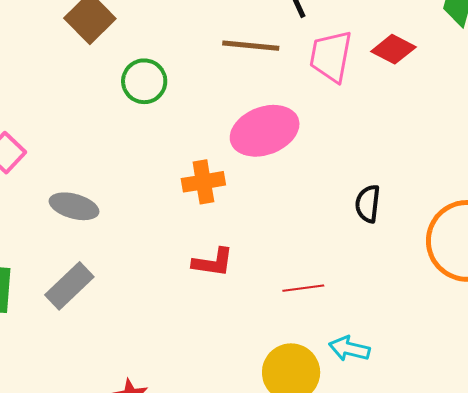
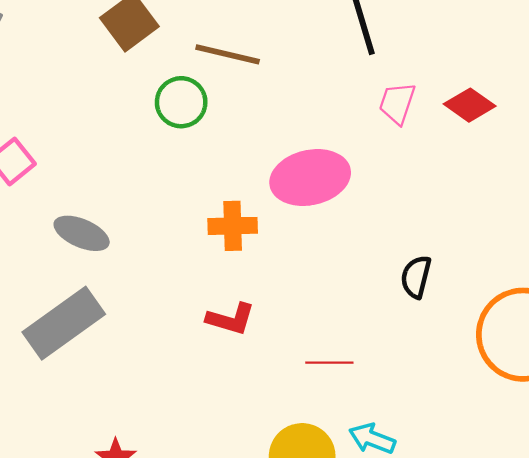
brown line: (251, 46) -> (228, 54), moved
pink trapezoid: (331, 56) -> (397, 103), size x0.7
gray rectangle: (69, 286) -> (64, 323), size x1.4

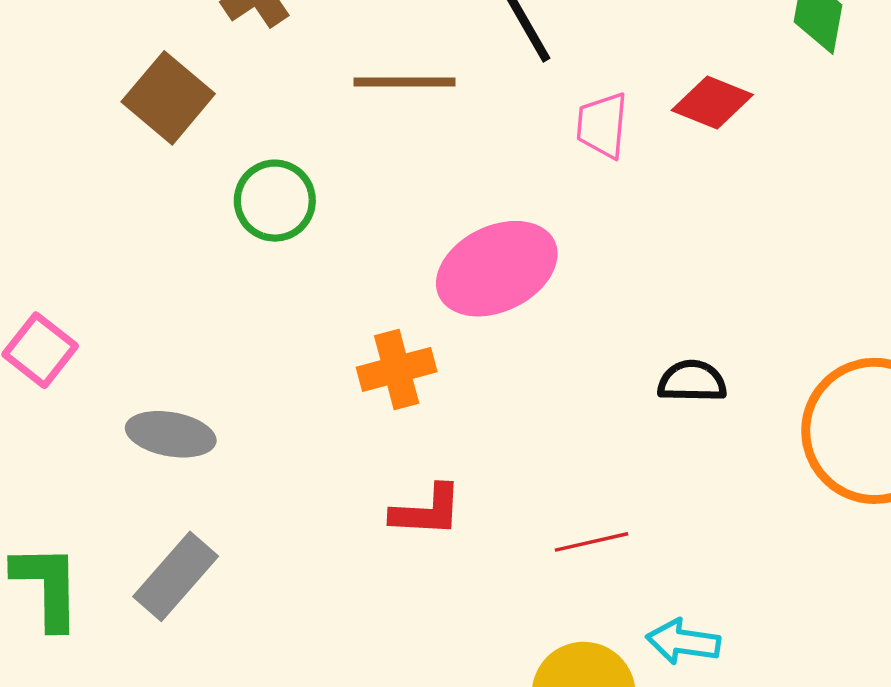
brown line: (228, 54) -> (404, 82), moved
black semicircle: (416, 277) -> (692, 381), turned 90
gray rectangle: (64, 323) -> (176, 576), size x0.7

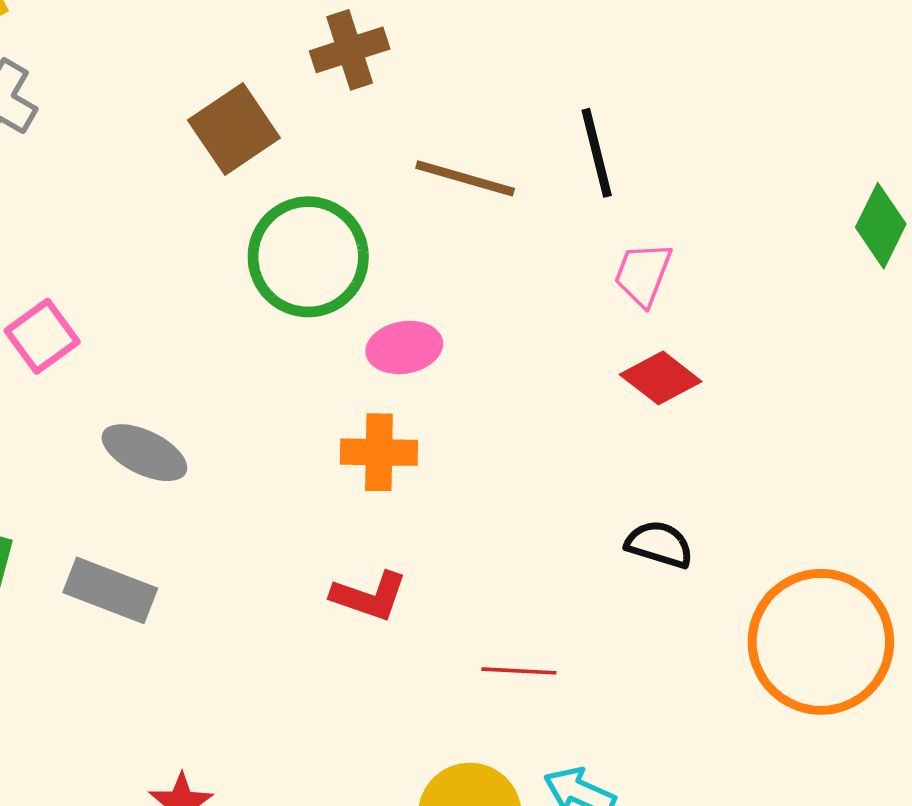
red diamond: (712, 102) -> (661, 378), moved
green circle: (275, 201) -> (308, 257), size x1.5
pink ellipse: (497, 269) -> (404, 347), moved, size x0.6
gray rectangle: (176, 576) -> (110, 590), turned 54

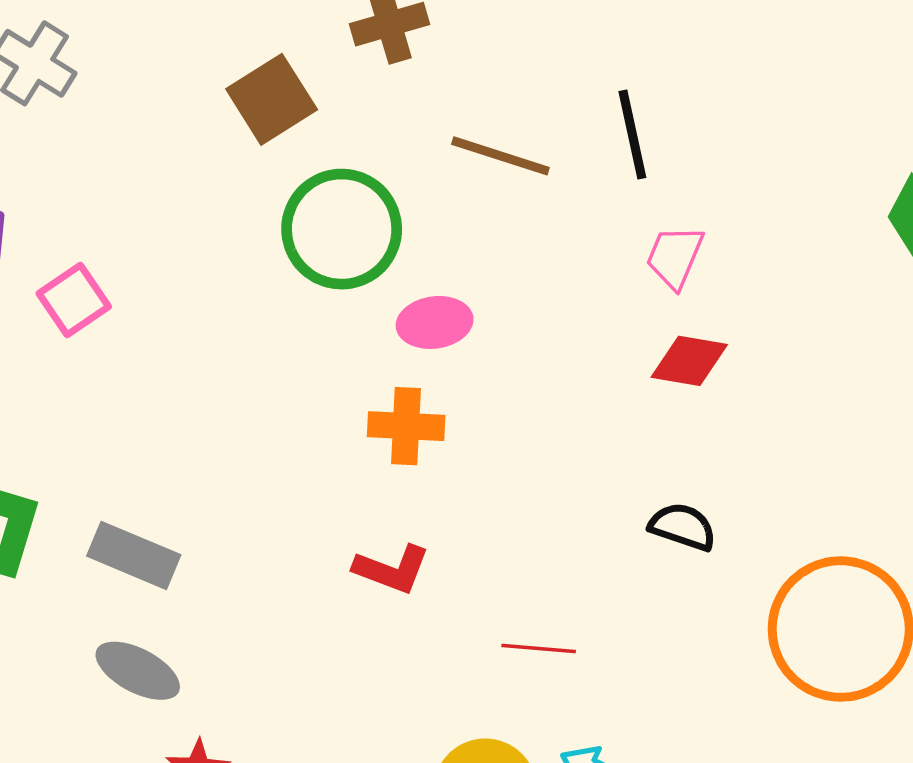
red diamond: (661, 378) -> (689, 361), turned -30
gray ellipse: (144, 453) -> (138, 671), moved

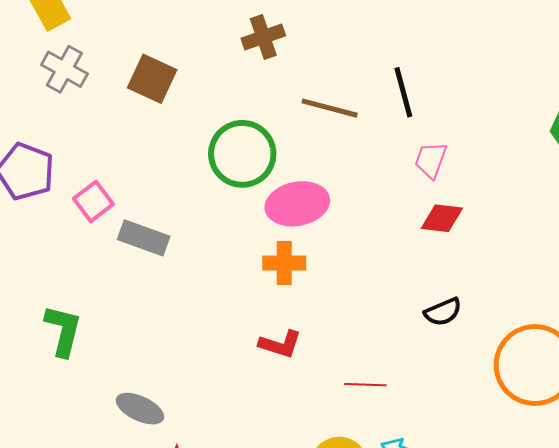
brown square: (272, 99) -> (152, 79), moved, turned -30
pink ellipse: (435, 322) -> (297, 204), size x1.5
black semicircle: (683, 527) -> (443, 312), turned 141
gray rectangle: (134, 555) -> (144, 238), moved

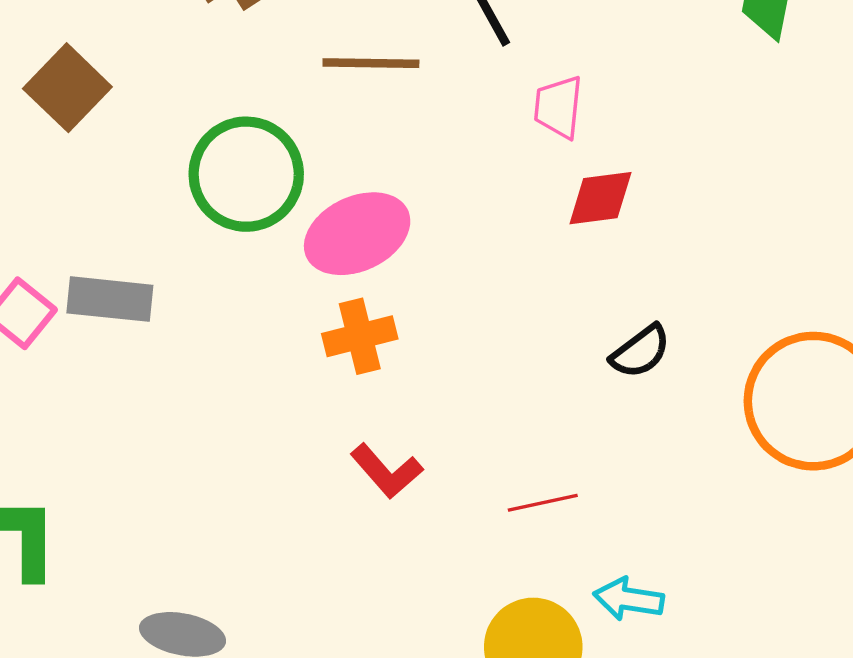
brown square: (152, 79) -> (67, 88), turned 33
gray rectangle: (144, 238) -> (110, 299), moved
red L-shape: (280, 344) -> (387, 471), turned 45

